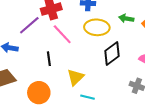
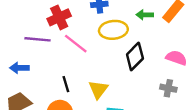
purple line: (29, 25) -> (37, 39), turned 55
black line: (49, 59) -> (66, 84), moved

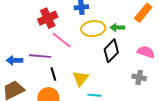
green arrow: (145, 15) -> (117, 27), moved
purple line: (37, 39) -> (40, 56), moved

